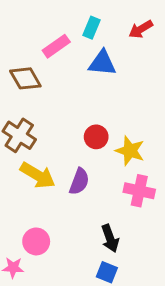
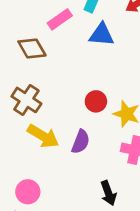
pink circle: (36, 241) -> (28, 192), moved

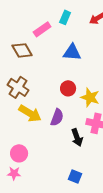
blue triangle: (101, 35) -> (72, 52), moved
black arrow: (108, 193) -> (77, 137), moved

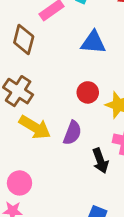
brown diamond: (22, 50) -> (24, 40), turned 45

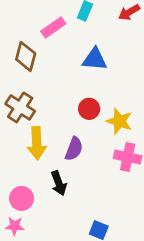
yellow arrow: (35, 127) -> (37, 143), turned 56
black arrow: (100, 161) -> (59, 183), moved

